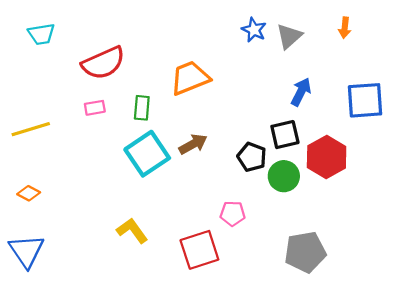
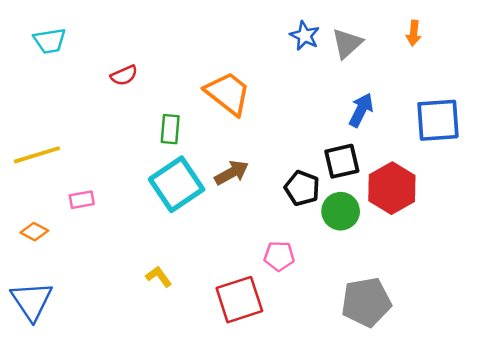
red semicircle: (103, 63) -> (124, 75), size x0.5
orange trapezoid: (190, 78) -> (228, 93), turned 60
pink rectangle: (95, 108) -> (82, 200), moved
yellow L-shape: (132, 231) -> (159, 277), size x0.7

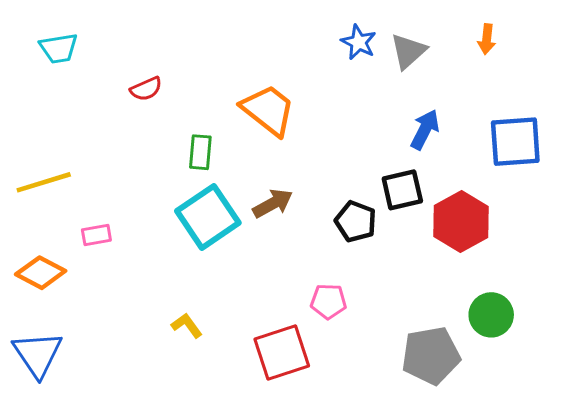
green circle: (341, 211) -> (491, 315), moved
orange diamond: (34, 232) -> (41, 273), size x1.5

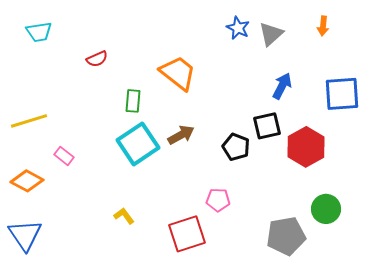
pink rectangle: (96, 235) -> (64, 156), turned 48

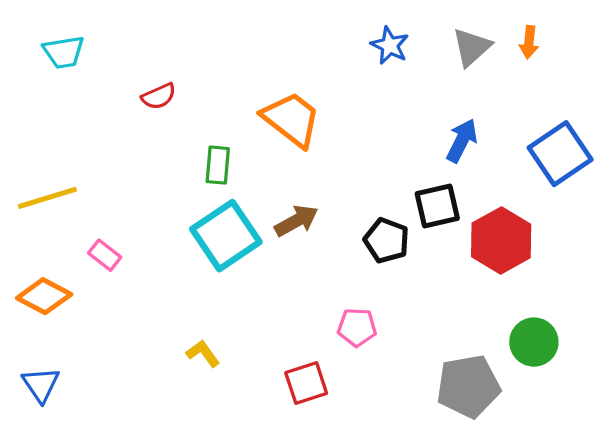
gray triangle: (271, 34) -> (472, 47), moved
blue square: (342, 94) -> (560, 154), turned -30
red square: (187, 234) -> (306, 383), size x0.7
blue triangle: (25, 235) -> (41, 385), size x0.7

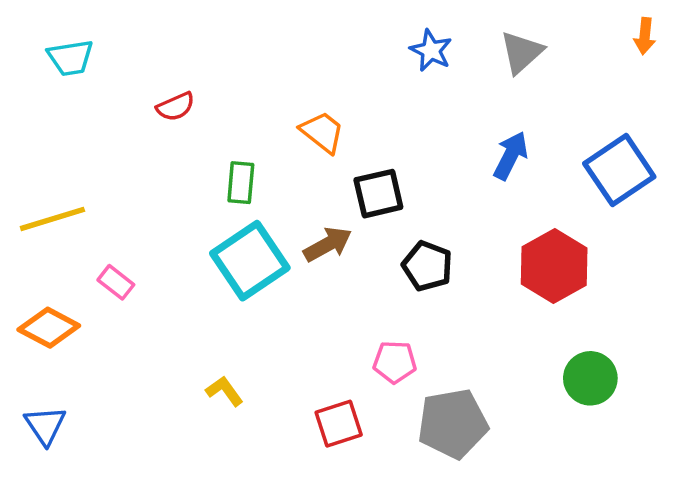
orange arrow: (529, 42) -> (645, 36), moved
orange trapezoid: (291, 119) -> (322, 132), size x0.7
black square: (437, 206) -> (378, 194), moved
gray pentagon: (468, 386) -> (453, 424), moved

